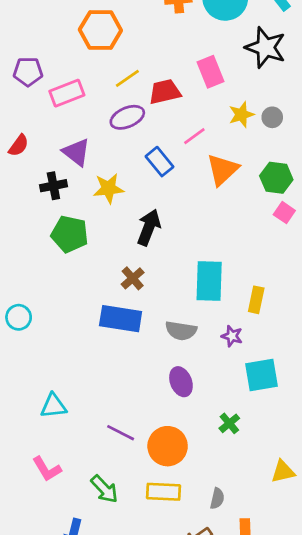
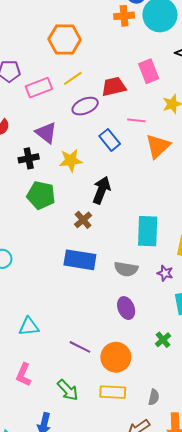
yellow line: (127, 78) -> (73, 78), moved
pink line: (194, 136) -> (136, 120), turned 42
brown cross: (133, 278) -> (83, 220), moved
pink L-shape: (47, 469) -> (24, 375), turned 55

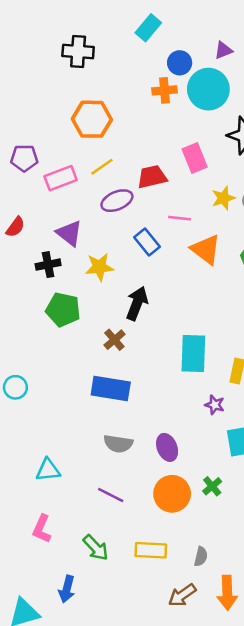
orange triangle: (158, 146) -> (206, 249), turned -40
gray semicircle: (126, 269) -> (118, 444), moved
orange circle: (116, 357) -> (172, 494), moved

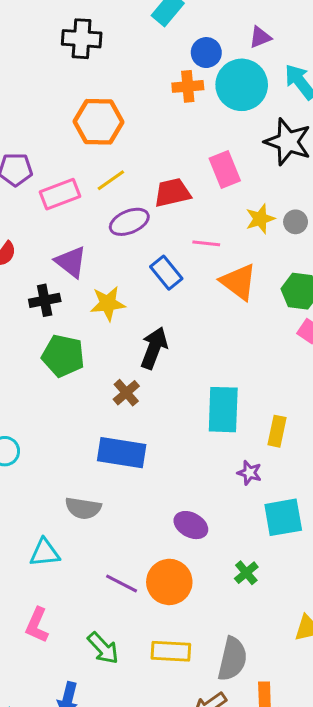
gray semicircle: (118, 444) -> (83, 508), moved
purple ellipse: (167, 447) -> (191, 525), turned -40
orange circle: (172, 494) -> (169, 582), moved
gray semicircle: (201, 556) -> (232, 659), size x1.8

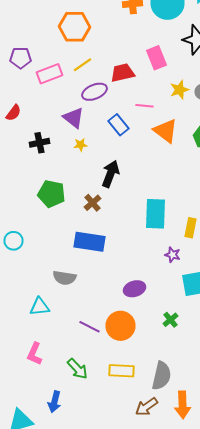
purple triangle: (71, 262) -> (74, 118), moved
yellow star: (108, 303) -> (80, 145), size x0.6
green pentagon: (63, 356) -> (52, 194), moved
purple ellipse: (191, 525) -> (134, 289), turned -45

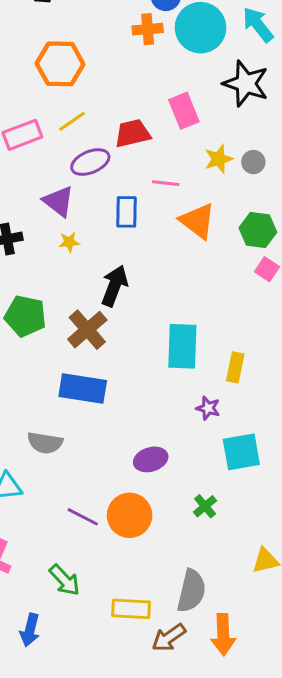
blue rectangle: (118, 125) -> (127, 212), turned 40
brown cross: (92, 203) -> (87, 330), size x1.5
yellow rectangle: (122, 371) -> (131, 609), moved

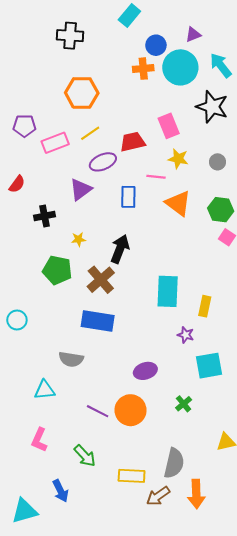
yellow star: (219, 159) -> (178, 159), moved, turned 30
purple triangle: (59, 201) -> (81, 189), turned 45
yellow star: (69, 242) -> (79, 239), moved
blue arrow: (30, 630) -> (60, 491), turned -40

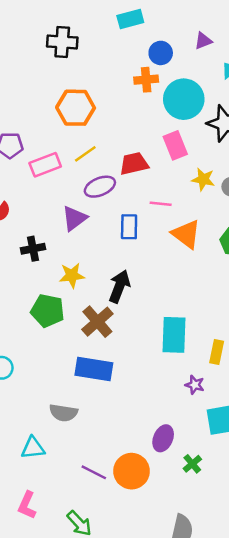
cyan rectangle: (129, 15) -> (130, 19), turned 35
cyan circle: (180, 67) -> (184, 99), moved
yellow star: (178, 159) -> (203, 179), moved
yellow star: (79, 239) -> (72, 275), size x1.5
purple ellipse: (145, 371) -> (163, 438), moved, turned -50

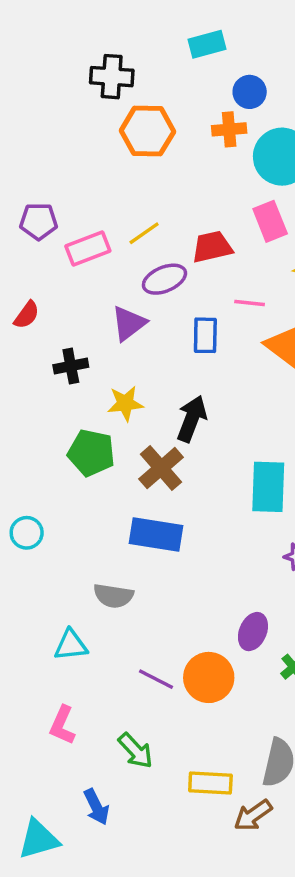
orange hexagon: (76, 108) -> (147, 131), moved

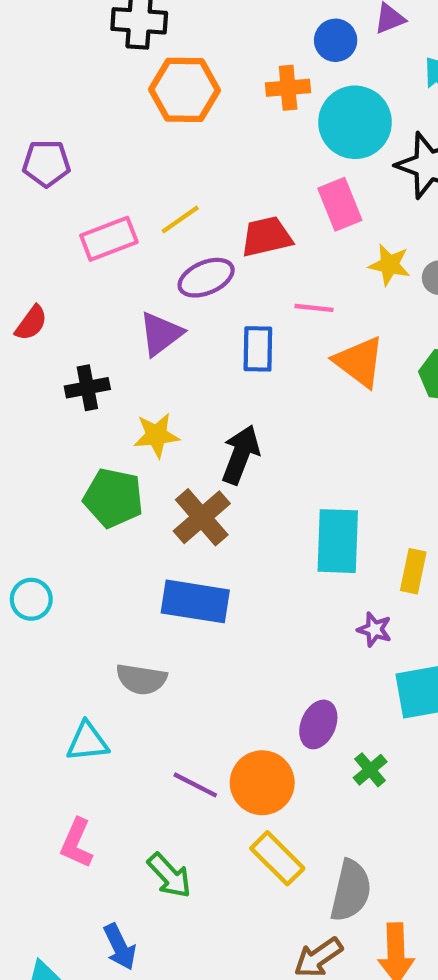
blue circle: (250, 92) -> (336, 40), moved
purple pentagon: (39, 221) -> (46, 163), moved
yellow rectangle: (210, 783) -> (277, 858), moved, turned 42

